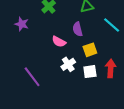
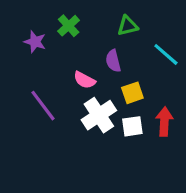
purple star: (22, 24) -> (35, 42), moved
white cross: (68, 64) -> (99, 115), size x1.5
purple line: (32, 77) -> (43, 106), moved

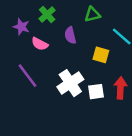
purple semicircle: (113, 61) -> (70, 35), moved
pink semicircle: (85, 80) -> (40, 44), moved
yellow square: (132, 93) -> (101, 55), moved, turned 35

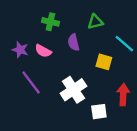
green cross: (47, 15) -> (50, 22), turned -35
purple star: (21, 27) -> (20, 50), moved
white square: (96, 92) -> (99, 112), moved

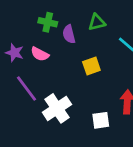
purple semicircle: (73, 42) -> (69, 34), moved
yellow square: (104, 62) -> (91, 66), moved, turned -35
white cross: (73, 90) -> (57, 108), moved

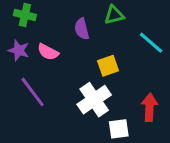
green cross: (48, 22) -> (25, 15), moved
white cross: (57, 108) -> (94, 100), moved

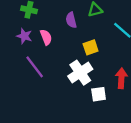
pink semicircle: (48, 52) -> (46, 37), turned -140

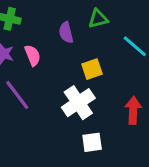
white square: (99, 94) -> (92, 142), moved

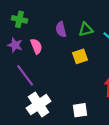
green triangle: (98, 19) -> (86, 29), moved
white cross: (78, 103) -> (39, 105), moved

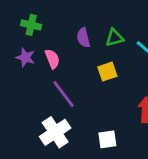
purple line: (25, 75) -> (64, 94), moved

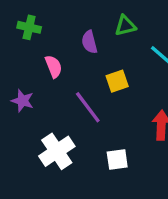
green triangle: (114, 38) -> (125, 26), moved
purple star: (25, 57) -> (23, 101), moved
purple line: (64, 94) -> (88, 107), moved

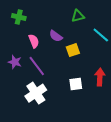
purple semicircle: (89, 42) -> (56, 36), moved, turned -40
purple line: (88, 107) -> (37, 66), moved
white square: (117, 159) -> (76, 84), moved

